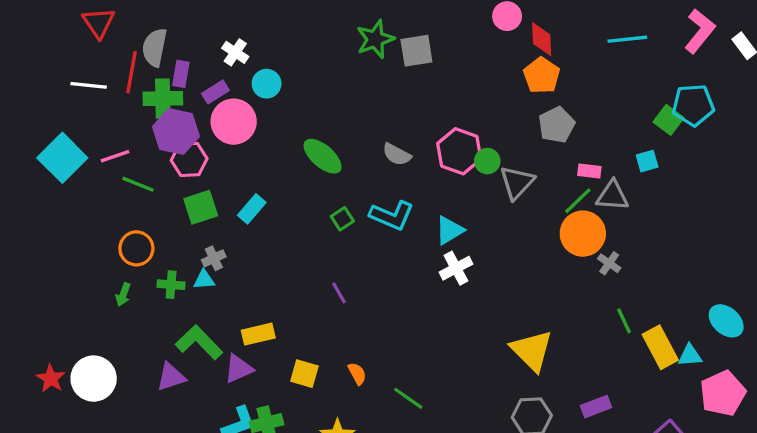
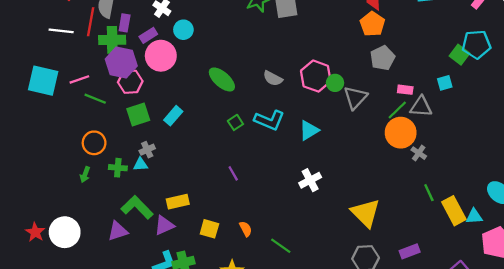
cyan square: (62, 158) -> (43, 81), turned -32
white cross: (456, 268) -> (310, 180), moved

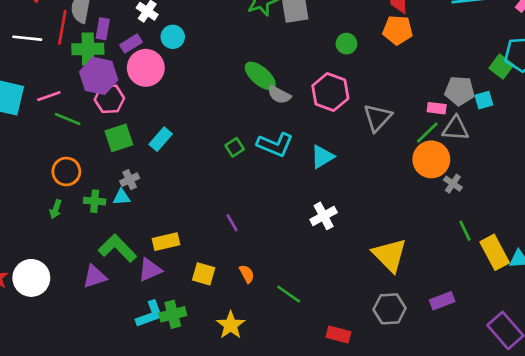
orange pentagon: (372, 24) -> (398, 30), turned -30
gray pentagon: (383, 58) -> (460, 91), moved, turned 30
green ellipse: (222, 79) -> (260, 76), moved
green circle: (335, 83) -> (346, 44), moved
purple line: (233, 173) -> (232, 223), moved

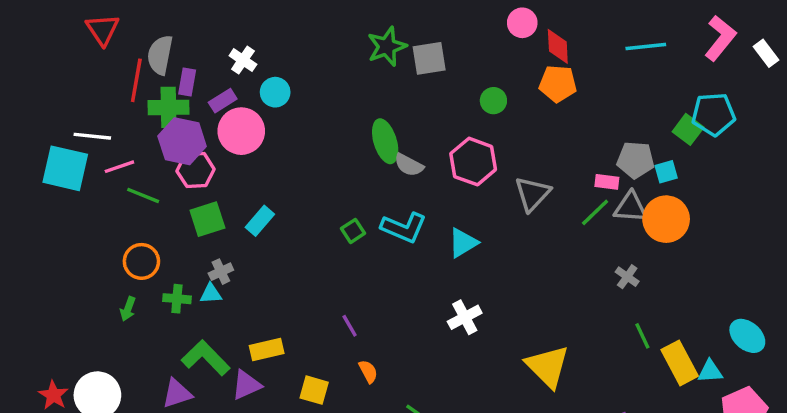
white line: (27, 38) -> (92, 136), moved
green ellipse: (260, 76) -> (385, 141), turned 32
orange circle: (431, 159) -> (666, 219), moved
orange semicircle: (247, 274) -> (368, 371), moved

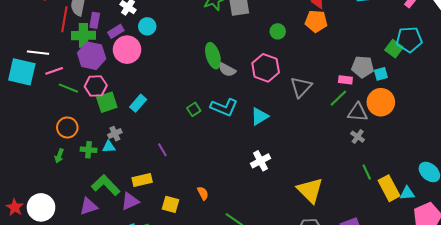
pink hexagon: (196, 170) -> (96, 86), moved
gray triangle: (631, 207) -> (358, 112), moved
purple line: (350, 326) -> (162, 150), moved

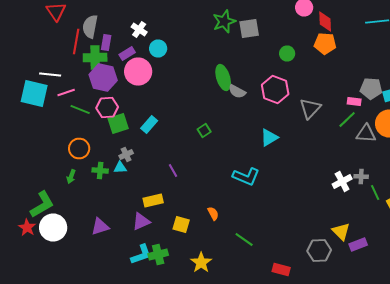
cyan L-shape: (224, 107) -> (246, 176), moved
gray cross: (358, 137) -> (361, 176), moved, turned -32
white cross: (261, 161) -> (342, 182), moved
green L-shape: (106, 185) -> (42, 204), moved, turned 104
yellow triangle: (310, 190) -> (341, 232), moved, size x0.7

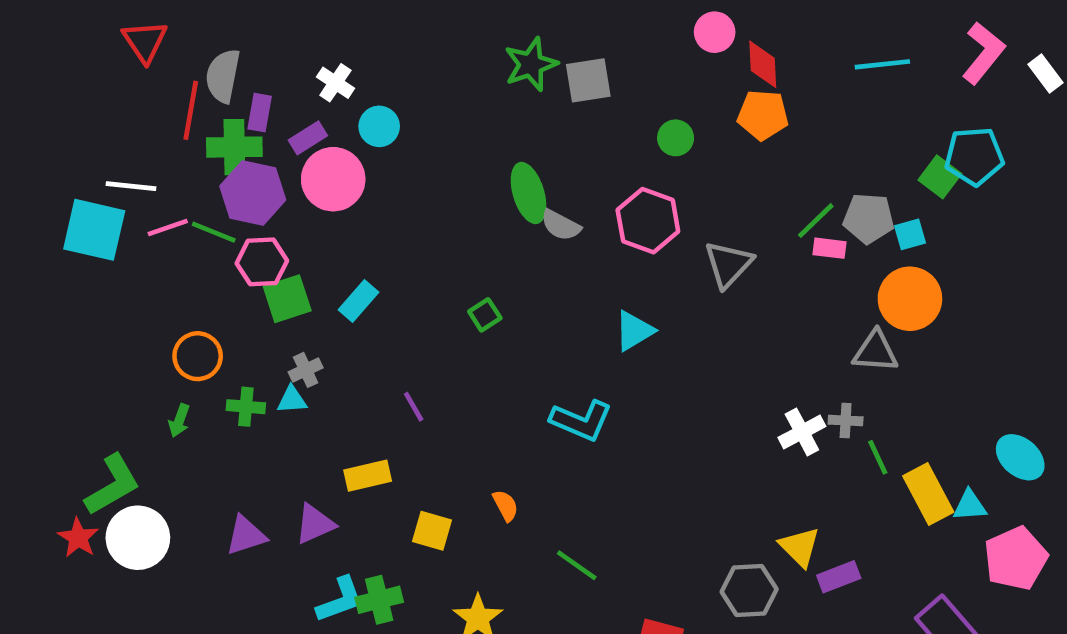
green line: (80, 110) -> (214, 232), moved
green line: (347, 120) -> (816, 221), moved
gray triangle: (366, 134) -> (875, 352), moved
purple triangle: (141, 222) -> (315, 524), moved

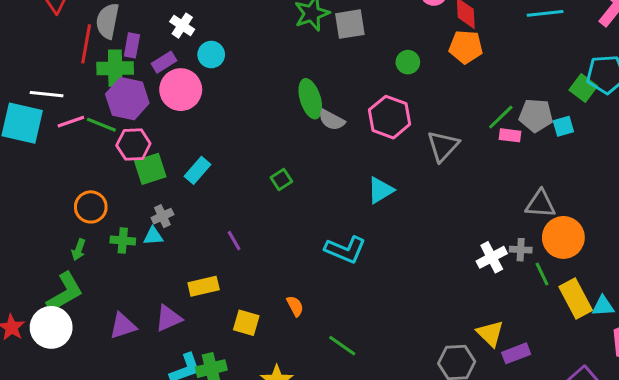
orange circle: (910, 299) -> (563, 237), moved
green L-shape: (113, 485) -> (65, 292), moved

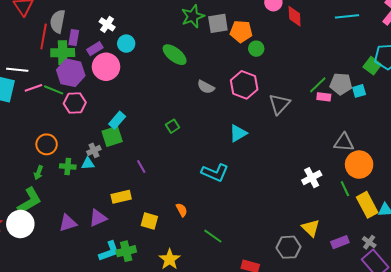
orange pentagon: (466, 47) -> (241, 31), moved
green ellipse: (310, 99) -> (175, 55), moved, turned -35
green square: (150, 169) -> (112, 136), moved
gray cross: (521, 250) -> (369, 242), moved, turned 32
purple rectangle: (516, 353) -> (340, 242), moved

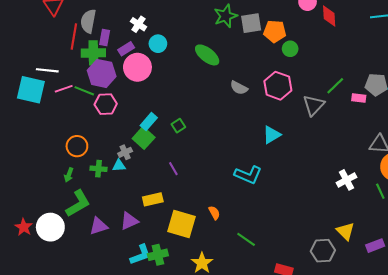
green line: (318, 85) -> (335, 86), moved
green square: (173, 126) -> (178, 126), moved
green square: (112, 136) -> (144, 138), turned -30
green L-shape: (29, 201) -> (78, 204), moved
yellow square: (149, 221) -> (181, 224), size x1.6

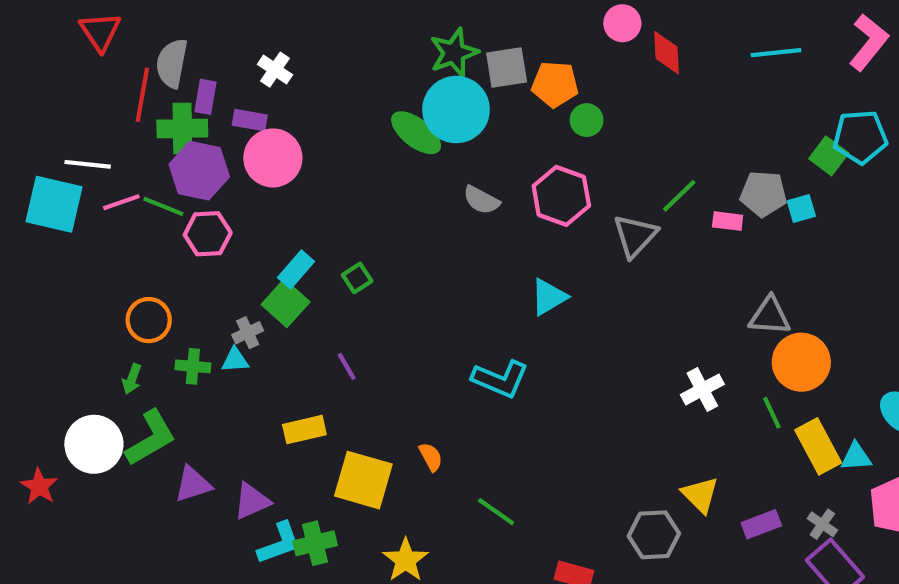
cyan circle: (158, 44) -> (456, 110), moved, size x1.8
purple rectangle: (126, 49) -> (250, 120), turned 42
purple triangle: (129, 221) -> (252, 501), moved
white circle: (50, 227) -> (94, 444), moved

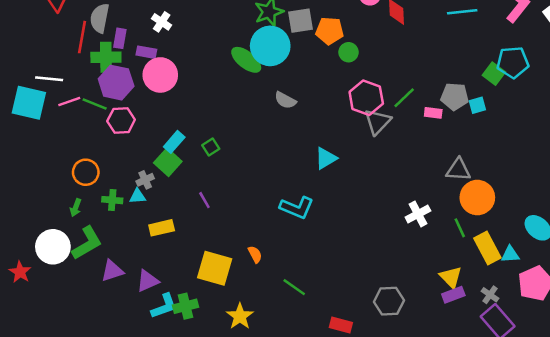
pink hexagon: (561, 196) -> (366, 98), moved
yellow rectangle: (304, 430) -> (162, 228), moved
yellow triangle: (700, 495) -> (451, 277), moved

